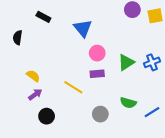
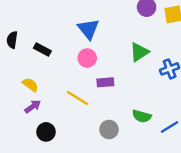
black rectangle: (43, 17) -> (42, 50), moved
pink circle: (97, 53) -> (87, 58), moved
green triangle: (126, 62) -> (139, 52), moved

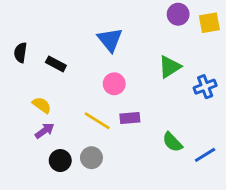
pink circle: (87, 58) -> (114, 84), moved
purple rectangle: (105, 82) -> (130, 118), moved
green semicircle: (142, 116) -> (172, 142), turned 30
gray circle: (109, 130) -> (91, 158), moved

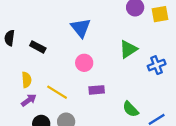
yellow semicircle: (42, 105) -> (27, 80), turned 49
yellow line: (97, 121) -> (57, 92), moved

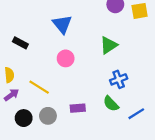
blue cross: (157, 65) -> (119, 79), moved
purple rectangle: (97, 90) -> (78, 108), moved

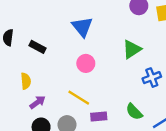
blue cross: (119, 79) -> (152, 78), moved
yellow line: (39, 87) -> (79, 98), moved
purple arrow: (11, 95) -> (38, 102), moved

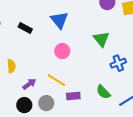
black rectangle: (38, 47) -> (25, 28), moved
green triangle: (132, 49) -> (101, 39), turned -36
purple arrow: (38, 102) -> (29, 84), moved

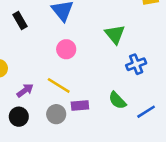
black rectangle: (25, 28) -> (20, 21), turned 32
gray circle: (46, 103) -> (56, 114), moved

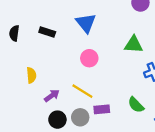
black rectangle: (20, 21) -> (47, 32), turned -42
green triangle: (115, 34) -> (134, 45), turned -48
black circle: (19, 117) -> (57, 120), moved

